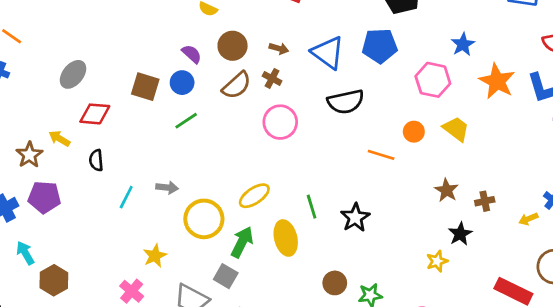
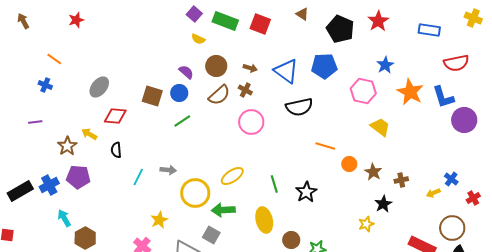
orange circle: (414, 132) -> (349, 164), moved
yellow ellipse: (286, 238) -> (264, 220), moved
green arrow: (242, 242) -> (223, 210), turned -120

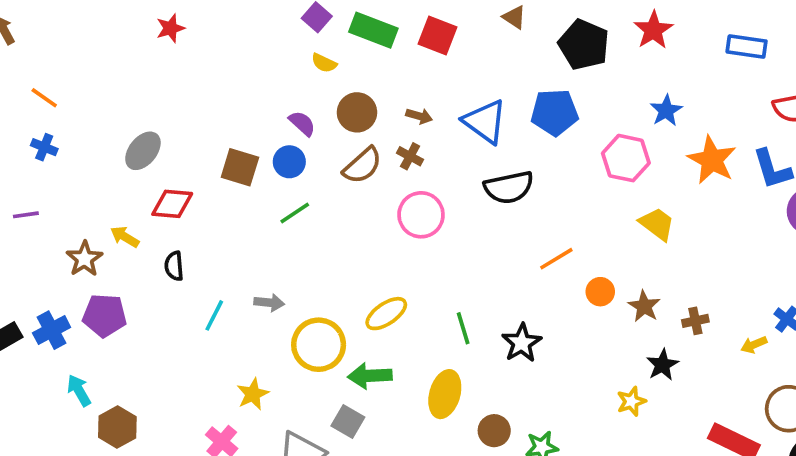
red star: (76, 20) -> (170, 28), moved
orange line: (54, 59) -> (44, 98), moved
orange line: (325, 146) -> (556, 259), turned -48
yellow ellipse: (264, 220) -> (445, 394), turned 30

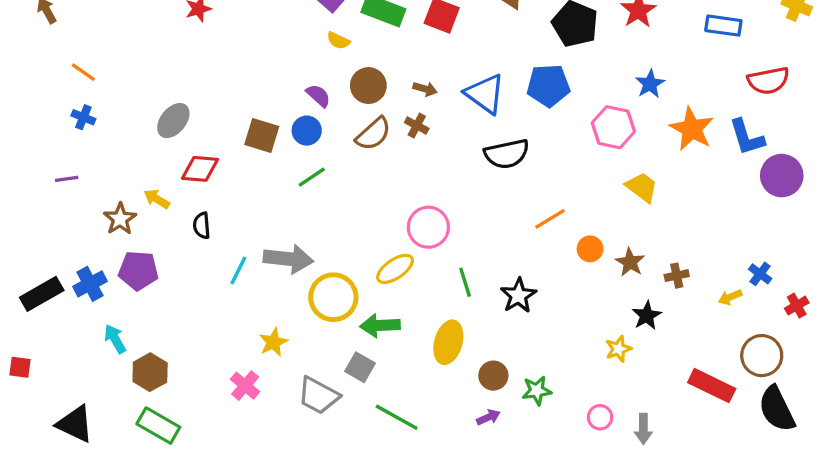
pink circle: (421, 215) -> (428, 227), moved
gray arrow: (269, 303) -> (288, 259), size x1.8

